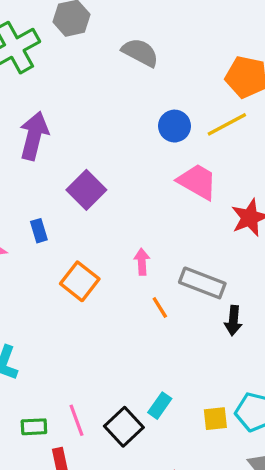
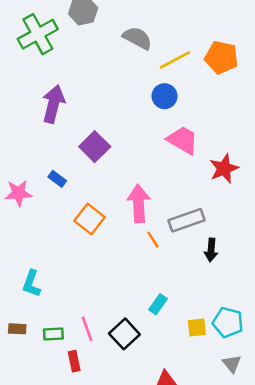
yellow line: (227, 124) -> (175, 60), moved
blue rectangle: (39, 231) -> (57, 179), turned -36
pink arrow: (142, 262) -> (139, 203), size x1.8
gray rectangle: (202, 283) -> (186, 220), turned -40
cyan rectangle: (160, 406) -> (158, 304), moved

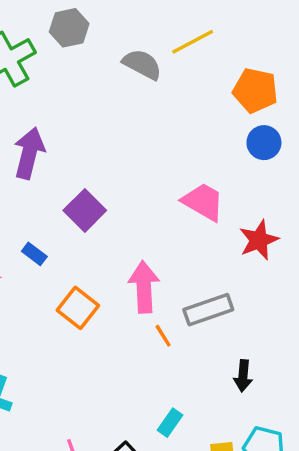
yellow line: (175, 60) -> (193, 42), moved
blue circle: (165, 96) -> (264, 143), moved
black arrow: (211, 250) -> (243, 376), moved

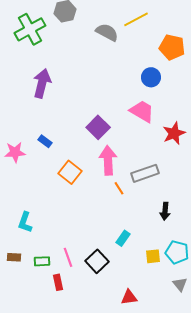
blue circle: (264, 143) -> (151, 77), moved
purple square: (85, 210) -> (98, 127), moved

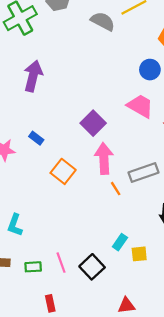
yellow square: (153, 256) -> (139, 254), moved
red rectangle: (58, 282) -> (50, 303), moved

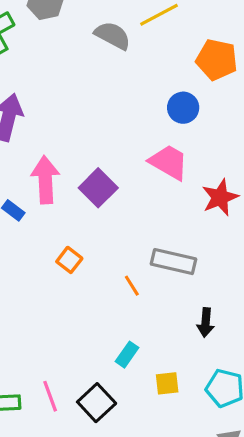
pink arrow: (104, 159) -> (45, 180), moved
orange square: (63, 171) -> (69, 260), moved, size x0.7
gray rectangle: (144, 172) -> (174, 262), turned 32
cyan rectangle: (120, 242) -> (127, 355), moved

